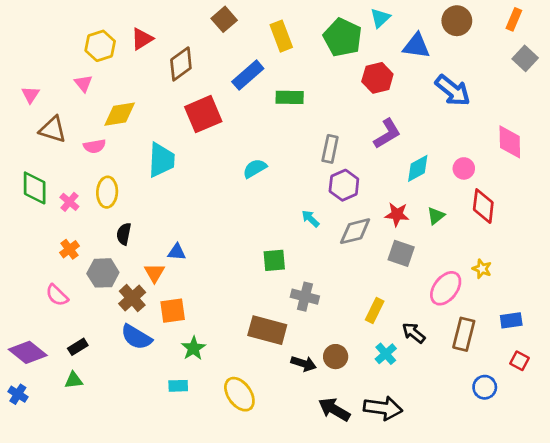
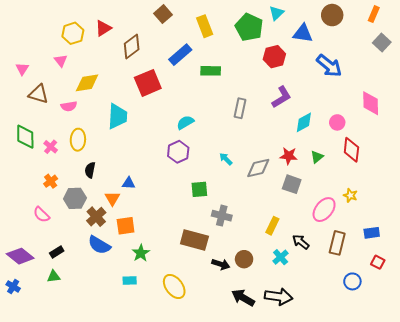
purple hexagon: (344, 185) -> (178, 152), moved

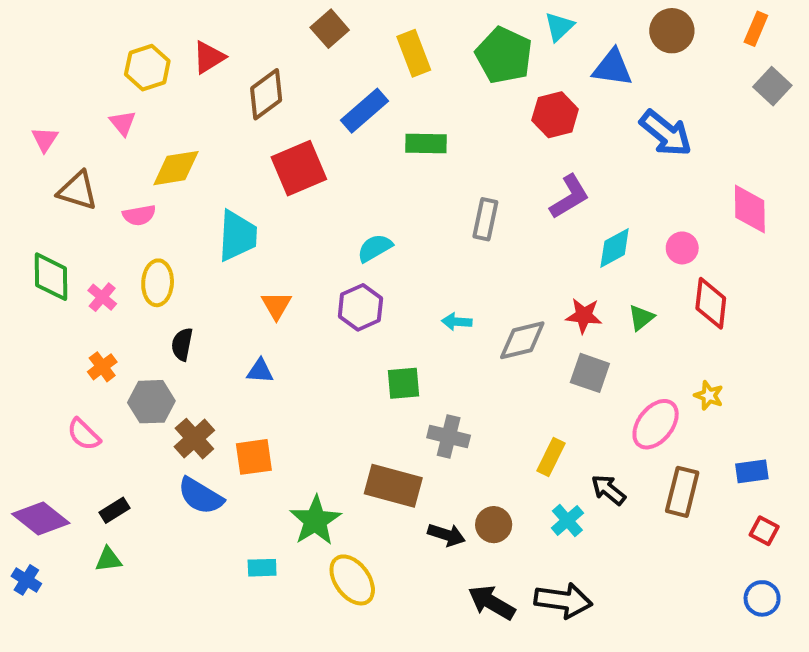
cyan arrow: (226, 159) -> (457, 322), turned -40
orange triangle: (112, 198) -> (276, 305), moved
green star: (141, 253) -> (315, 521), moved, size x1.4
blue circle: (352, 281) -> (762, 598), moved

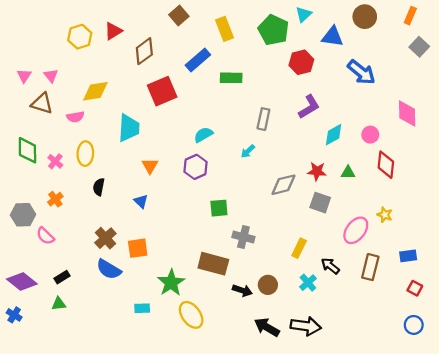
pink triangle: (123, 123) -> (51, 76), moved
green triangle: (641, 318) -> (348, 172), turned 40
cyan arrow: (457, 322) -> (248, 151), moved, turned -48
blue triangle: (260, 371) -> (141, 201), turned 40
gray hexagon: (151, 402) -> (23, 215), moved

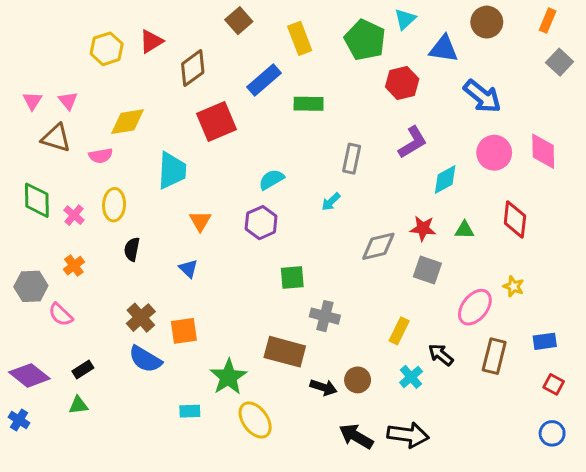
pink circle: (370, 135) -> (494, 153), moved, size x1.5

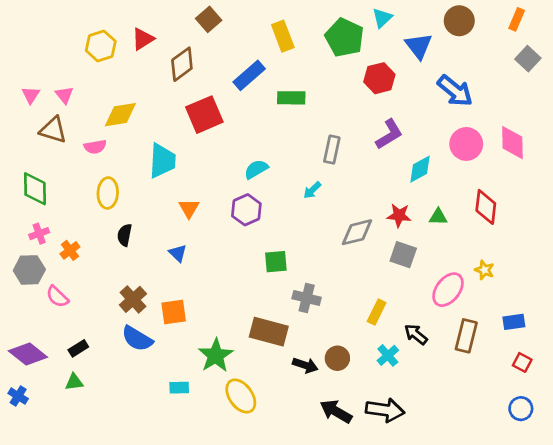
brown square: (239, 21) -> (209, 19), moved
blue triangle: (444, 49) -> (419, 46), turned 44
pink cross: (74, 215) -> (39, 234), moved, turned 30

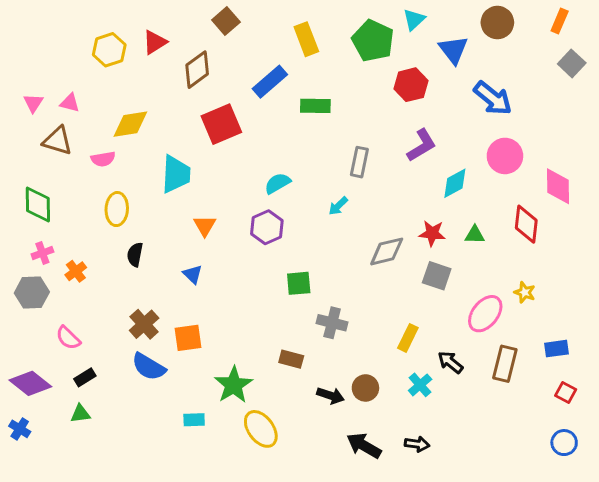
pink triangle: (64, 95) -> (70, 103), turned -36
pink diamond: (512, 143) -> (558, 186), moved
pink semicircle: (57, 297) -> (68, 338), moved
brown rectangle: (269, 332) -> (291, 359), size x0.6
black arrow: (385, 410) -> (417, 444), size x0.6

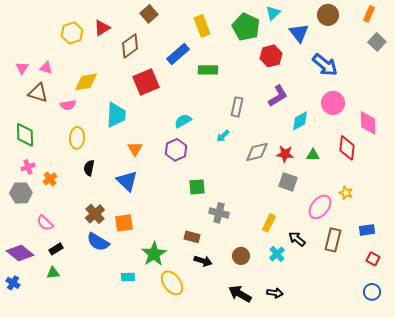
gray diamond: (387, 251) -> (257, 152), moved
blue triangle: (193, 274) -> (127, 181), size x1.6
black arrow: (331, 396) -> (203, 261), moved

